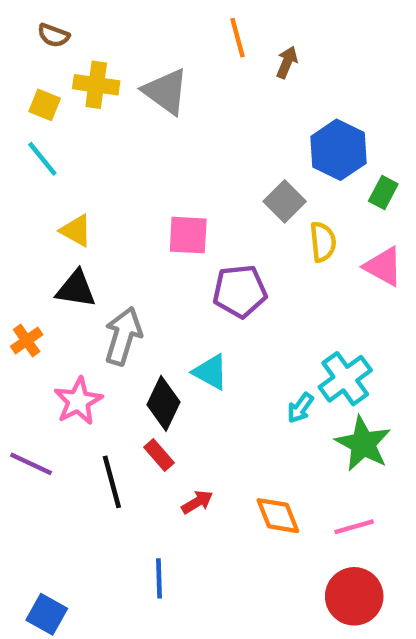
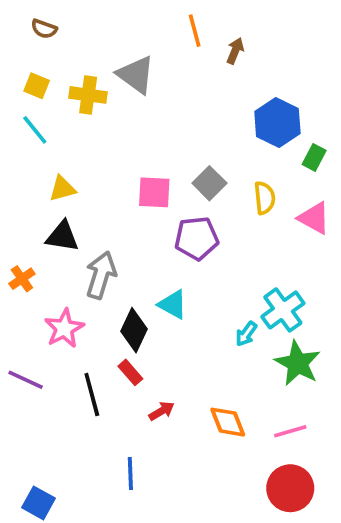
yellow cross: (96, 85) -> (88, 95), moved
gray square: (285, 201) -> (209, 183), moved
yellow triangle: (76, 231) -> (62, 189), turned -44

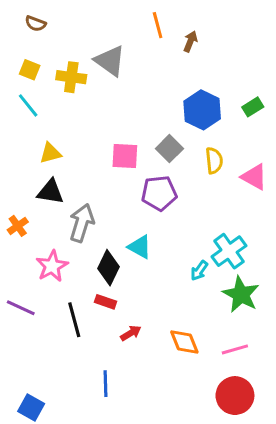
blue hexagon: (277, 123) -> (202, 110), moved
green rectangle: (314, 157) -> (253, 107), moved, turned 30
red rectangle: (130, 372) -> (106, 302), turned -30

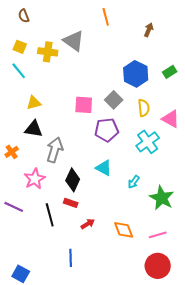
brown semicircle: (36, 24) -> (24, 16), turned 48
brown arrow: (190, 41) -> (149, 30), moved
cyan triangle: (140, 247) -> (104, 168), moved
cyan cross: (229, 251) -> (148, 142), moved

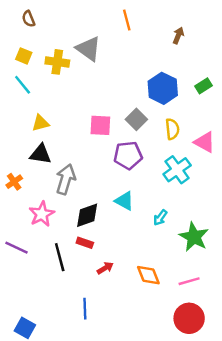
black diamond: (73, 180) -> (87, 215), turned 45

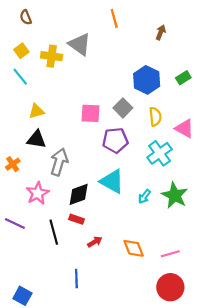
yellow square: (24, 56) -> (21, 51), turned 32
cyan triangle: (124, 201) -> (112, 181), size x1.4
green star: (194, 237) -> (175, 195), moved

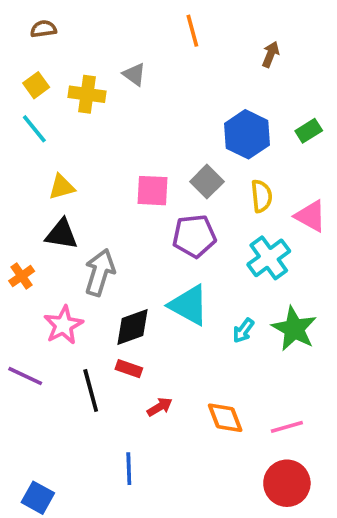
brown semicircle: (26, 17) -> (43, 29), turned 104
gray triangle: (80, 44) -> (134, 74), size x0.6

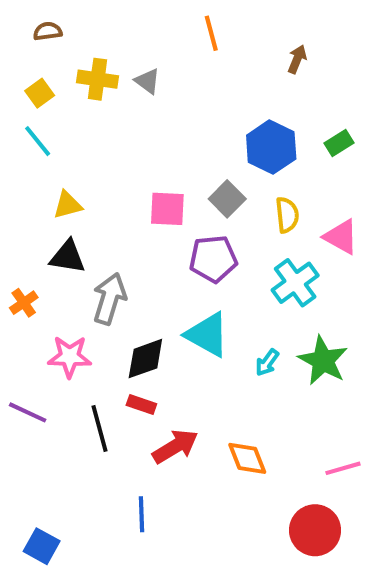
yellow cross: (87, 94) -> (98, 79), moved
pink star: (63, 325) -> (70, 357), turned 30
red arrow: (160, 407) -> (175, 446), size x1.6
pink line: (287, 427) -> (343, 468), moved

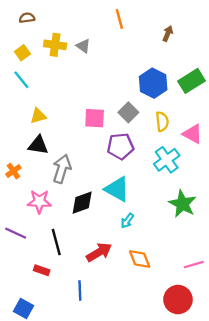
green rectangle: (339, 143) -> (191, 81), size x1.6
cyan arrow: (267, 363) -> (127, 221), moved
red rectangle: (141, 404) -> (42, 270), moved

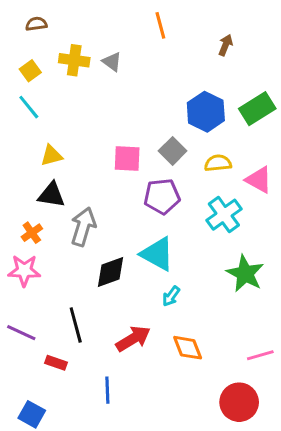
yellow semicircle: (162, 121) -> (218, 163), turned -90
orange cross: (13, 171) -> (32, 233), moved
pink star: (39, 201) -> (24, 271), moved
purple line: (16, 233) -> (21, 333), moved

